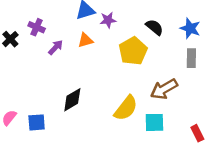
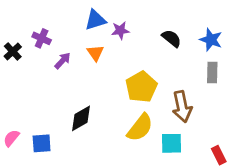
orange triangle: (85, 40) -> (95, 53), turned -49
yellow pentagon: (133, 51) -> (141, 87), moved
brown arrow: (164, 89) -> (182, 107), turned -72

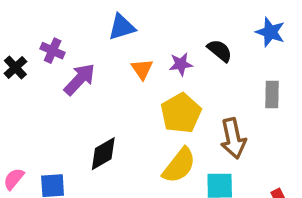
purple star: (120, 30) -> (181, 64), moved
blue star: (211, 40) -> (270, 32), moved
orange triangle: (95, 53) -> (142, 69), moved
purple arrow: (63, 61) -> (80, 79), size x1.5

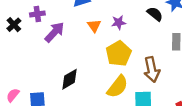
purple cross: (53, 51) -> (37, 14), turned -32
black semicircle: (220, 51) -> (155, 14), moved

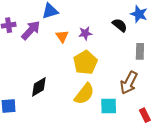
purple arrow: (54, 32) -> (31, 30), moved
brown arrow: (152, 70) -> (129, 83), moved, turned 40

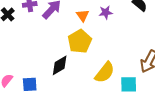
yellow pentagon: (85, 63) -> (80, 41), moved

